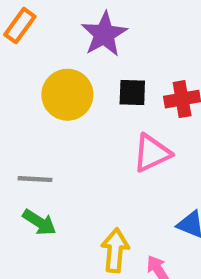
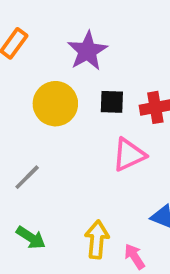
gray line: (35, 179) -> (27, 177), turned -48
green arrow: (39, 222) -> (31, 238), moved

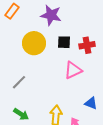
purple star: (87, 51) -> (51, 15), turned -30

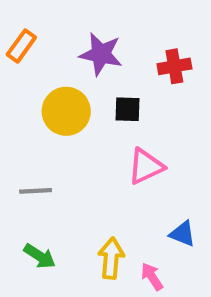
red cross: (87, 45) -> (174, 66), moved
gray line: (19, 82) -> (36, 191), turned 42

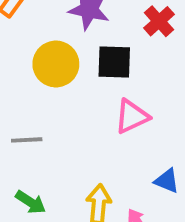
red cross: (174, 66) -> (159, 21), turned -32
black square: (127, 109) -> (114, 62), size x1.4

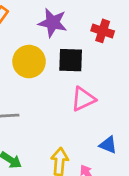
red cross: (159, 21) -> (103, 31), turned -30

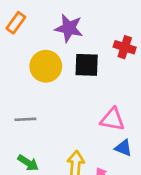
red cross: (103, 31) -> (125, 47), moved
pink triangle: (83, 99) -> (112, 119), moved, turned 35

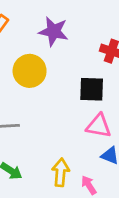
black square: (87, 65) -> (92, 89), moved

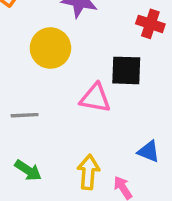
pink triangle: (99, 126) -> (95, 98), moved

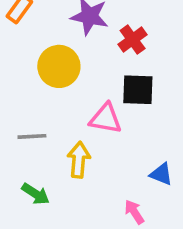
red cross: (150, 24) -> (133, 40), moved, turned 36
yellow arrow: (88, 172) -> (79, 160), moved

